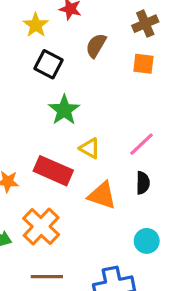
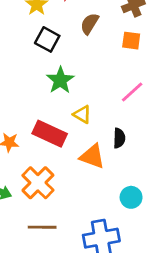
pink line: (141, 144) -> (132, 92), moved
black semicircle: (143, 183) -> (119, 138), moved

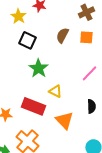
brown semicircle: (90, 24) -> (62, 35), moved
black semicircle: (119, 138) -> (91, 106), moved
orange triangle: (92, 156) -> (64, 120), turned 30

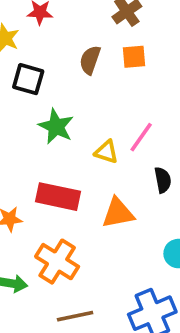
pink line: (89, 73) -> (141, 137), moved
yellow triangle: (55, 91) -> (106, 152), moved
orange triangle: (64, 120) -> (118, 213), turned -48

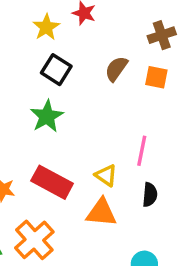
green star: (56, 126) -> (47, 116), moved
pink line: (141, 137) -> (142, 151), turned -40
yellow triangle: (106, 152) -> (106, 175), moved

